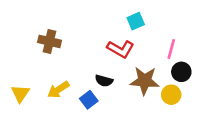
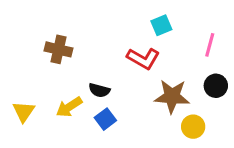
pink line: (171, 49) -> (210, 45), moved
black semicircle: (104, 81) -> (99, 90), moved
yellow circle: (171, 95) -> (193, 127), moved

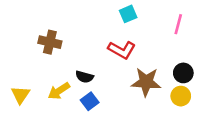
cyan square: (161, 25) -> (128, 14), moved
pink line: (210, 45) -> (178, 24), moved
yellow circle: (193, 127) -> (181, 96), moved

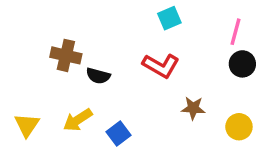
black circle: (183, 73) -> (242, 64), moved
black semicircle: (85, 77) -> (98, 76), moved
brown star: (146, 82) -> (193, 108), size x0.6

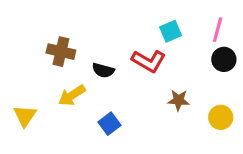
cyan square: (169, 18) -> (171, 31), moved
black semicircle: (98, 76) -> (103, 70), moved
yellow arrow: (78, 120) -> (72, 95), moved

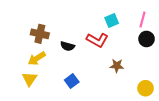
yellow arrow: (72, 95) -> (37, 58), moved
yellow triangle: (25, 116) -> (30, 79), moved
yellow circle: (221, 117) -> (145, 88), moved

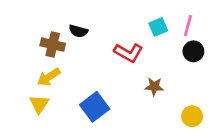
cyan square: (112, 21) -> (158, 27), moved
black semicircle: (68, 46) -> (78, 31), moved
blue square: (72, 81) -> (95, 107), size x1.5

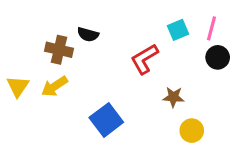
red L-shape: (128, 53) -> (144, 59), turned 120
yellow triangle: (39, 104) -> (18, 86), moved
yellow circle: (192, 116) -> (192, 131), moved

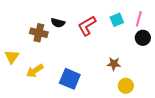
red L-shape: (144, 59) -> (87, 26), moved
yellow arrow: (54, 86) -> (35, 71), moved
blue square: (106, 120) -> (70, 79), turned -30

